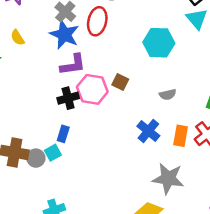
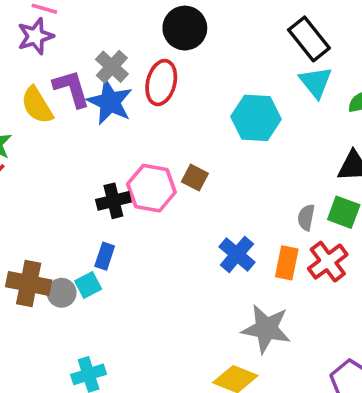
yellow semicircle: (18, 38) -> (37, 105), size x1.5
purple L-shape: (73, 65) -> (72, 89), moved, turned -100
gray semicircle: (168, 95) -> (306, 217), moved, turned 112

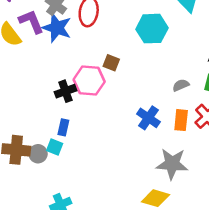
brown square: (195, 178) -> (111, 63), moved
gray semicircle: (306, 217) -> (181, 85), moved, turned 63
cyan square: (88, 285) -> (55, 147), turned -35

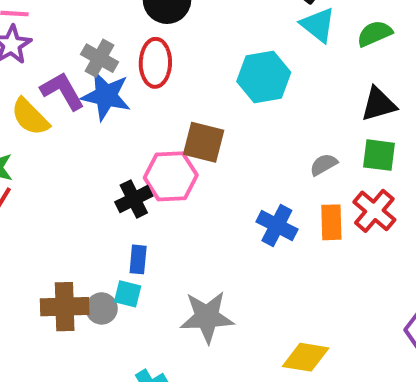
brown square: (111, 63) -> (204, 142), size x1.5
gray star: (172, 164) -> (207, 317), moved

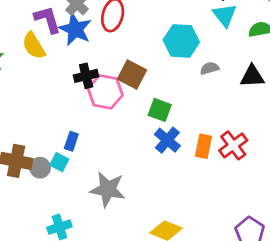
yellow semicircle: (30, 117) -> (34, 46), moved
green square: (379, 155) -> (160, 110), moved
gray semicircle: (324, 165) -> (209, 68), moved
black cross: (134, 199) -> (86, 76), moved

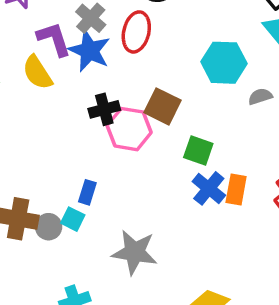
orange rectangle: (203, 146) -> (236, 189), moved

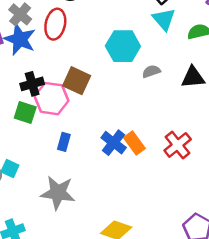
green square: (198, 150) -> (25, 113), moved
orange rectangle: (236, 189) -> (134, 143), turned -45
blue rectangle: (87, 192) -> (64, 142), moved

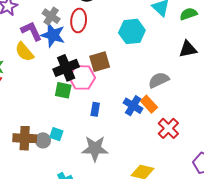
gray semicircle: (151, 71) -> (159, 80), moved, size x1.5
brown square: (77, 81) -> (100, 62), turned -35
black cross: (32, 84) -> (66, 68), size x1.4
red cross: (178, 145) -> (168, 128), moved

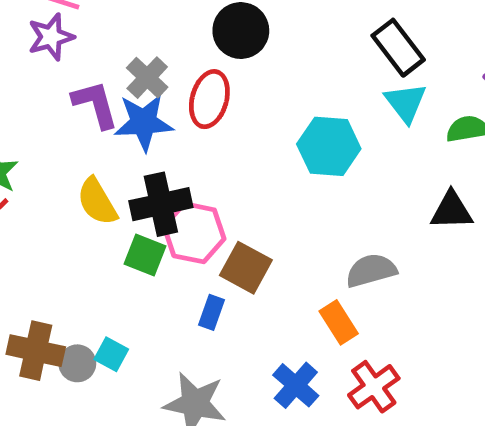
blue star: (53, 35) -> (144, 122), turned -30
yellow semicircle: (24, 52) -> (97, 202), moved
brown square: (100, 62) -> (246, 268), moved, turned 35
blue cross: (133, 106) -> (296, 385), moved

